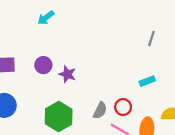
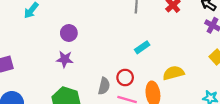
purple circle: (43, 65) -> (69, 33), moved

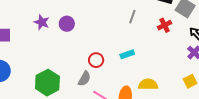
purple star: (65, 59) -> (42, 22), moved
red circle: (125, 77) -> (96, 60), moved

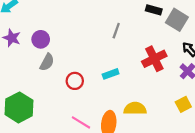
red cross: (165, 25) -> (154, 59), moved, size x1.5
gray semicircle: (84, 79) -> (47, 62), moved

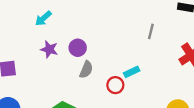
cyan rectangle: (111, 74) -> (132, 72), moved

